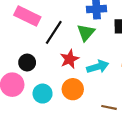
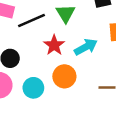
black line: (54, 32) -> (32, 20), turned 45

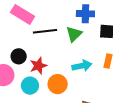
red star: (54, 45) -> (38, 66), moved

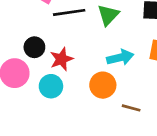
orange circle: (58, 84) -> (103, 85), moved

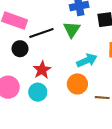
black circle: (34, 47) -> (20, 49), moved

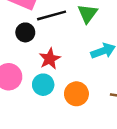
orange circle: (77, 84) -> (76, 94), moved

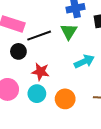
red star: (50, 59) -> (41, 72), turned -30

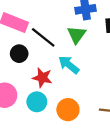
black line: (39, 36) -> (43, 37), turned 55
cyan arrow: (84, 61) -> (69, 65), moved, turned -120

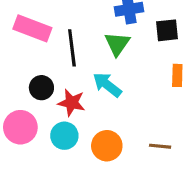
black line: (43, 37) -> (72, 48), turned 45
black circle: (19, 54) -> (41, 88), moved

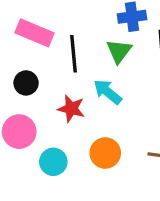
black circle: (41, 88) -> (26, 83), moved
cyan circle: (64, 136) -> (53, 162), moved

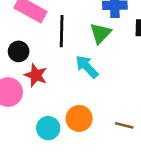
red star: (71, 109) -> (36, 75), moved
cyan circle: (53, 162) -> (48, 128), moved

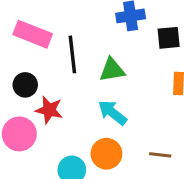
green triangle: (101, 33) -> (112, 70), moved, turned 45
cyan arrow: (87, 67) -> (112, 113), moved

